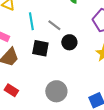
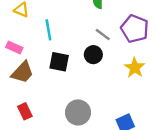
gray line: (54, 25) -> (103, 35), moved
red rectangle: (11, 90) -> (25, 111), turned 32

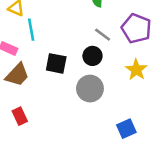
cyan line: (48, 30) -> (31, 30), moved
gray circle: (78, 112) -> (90, 89), moved

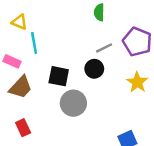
gray line: (103, 35) -> (104, 48), turned -63
gray circle: (90, 89) -> (73, 103), moved

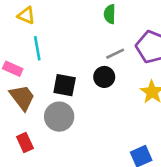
yellow triangle: (19, 22) -> (26, 15), moved
brown trapezoid: (21, 87) -> (22, 97), turned -80
gray circle: (73, 103) -> (59, 117), moved

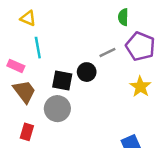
green semicircle: (110, 14) -> (123, 17), moved
black circle: (104, 77) -> (87, 72), moved
red rectangle: (25, 143) -> (27, 132), turned 42

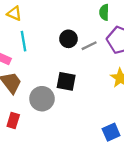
black circle: (87, 72) -> (68, 39), moved
black square: (62, 81) -> (66, 81), moved

